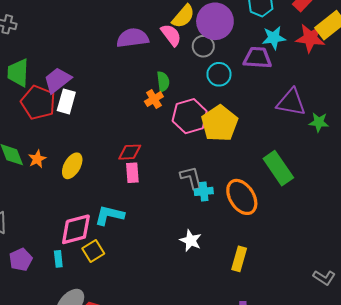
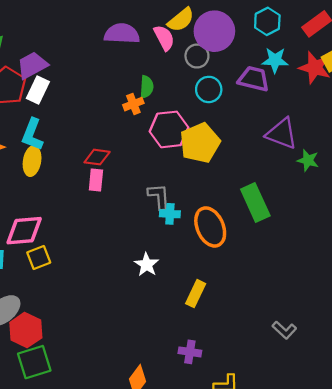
yellow ellipse: (72, 166) -> (32, 161), turned -30
cyan L-shape: (109, 215) -> (32, 135), moved, turned -92

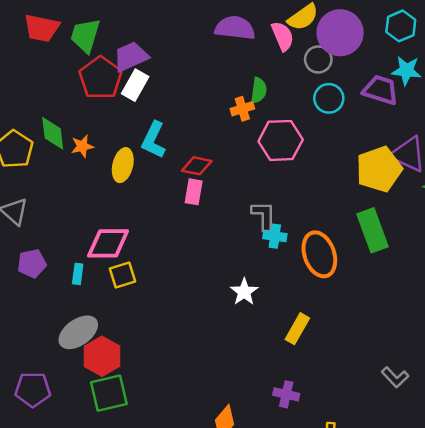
cyan L-shape: (32, 135) -> (154, 140), moved
yellow pentagon: (200, 143) -> (379, 169), moved

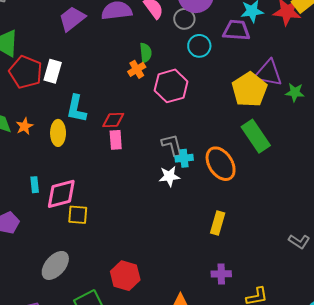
purple trapezoid: (131, 57) -> (72, 19), moved
cyan rectangle: (78, 274) -> (35, 185), moved
yellow square: (123, 275) -> (78, 215), turned 35
white star: (244, 292) -> (169, 176), moved, turned -30
red hexagon: (102, 356) -> (125, 276), moved

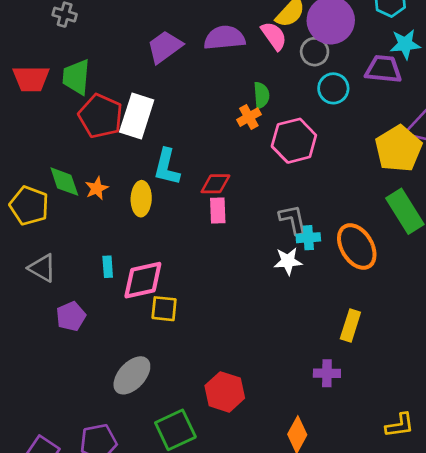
white rectangle: (53, 71) -> (137, 116), size x1.4
purple cross: (221, 274) -> (327, 373), moved

